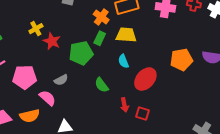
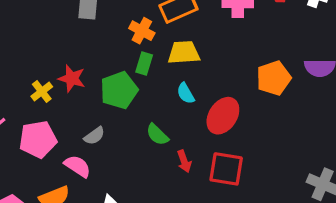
yellow cross: (36, 29) -> (42, 92), moved
red arrow: (124, 105) -> (184, 161), moved
red square: (143, 113) -> (226, 169), size x1.6

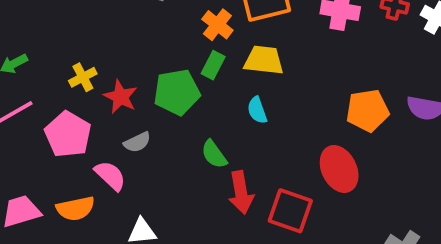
red star: (72, 78) -> (120, 97), moved
red ellipse: (223, 116) -> (339, 169), moved, turned -69
pink pentagon: (38, 139) -> (68, 134), turned 30
red arrow: (184, 161) -> (241, 193), size x1.5

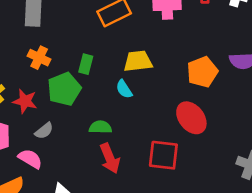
orange cross: (217, 25) -> (39, 58), moved
yellow trapezoid: (264, 60) -> (138, 61), moved
green semicircle: (214, 154) -> (100, 127), turned 140
red arrow: (241, 193) -> (110, 158), moved

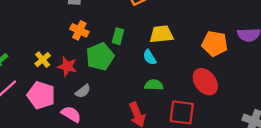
orange pentagon: (202, 72) -> (215, 44), turned 30
green semicircle: (100, 127) -> (154, 85), moved

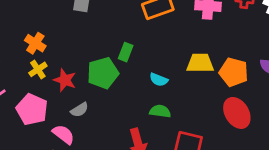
orange cross: (79, 30) -> (35, 43), moved
yellow trapezoid: (161, 34) -> (200, 63), moved
cyan semicircle: (150, 57) -> (159, 80), turned -42
red ellipse: (205, 82) -> (237, 113), moved

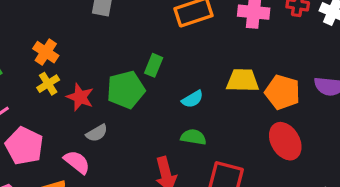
cyan semicircle: (159, 80) -> (192, 99), turned -54
pink pentagon: (32, 109) -> (24, 146), moved

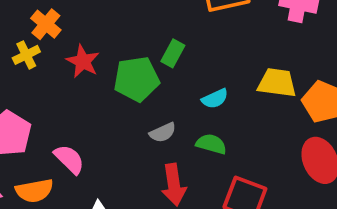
yellow cross: (48, 84) -> (26, 55), moved
red star: (80, 97) -> (83, 61), moved
gray semicircle: (97, 133) -> (163, 132), moved

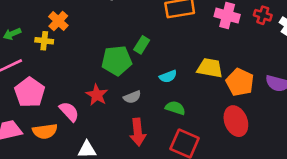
yellow cross: (26, 55) -> (44, 41), turned 30
red star: (83, 61) -> (97, 95), moved
green semicircle: (211, 144) -> (175, 108), moved

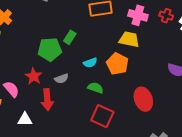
yellow trapezoid: (210, 68) -> (129, 39), moved
orange pentagon: (240, 82) -> (117, 64), moved
red arrow: (138, 132) -> (47, 100), moved

